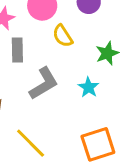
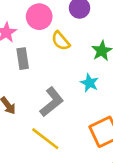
gray L-shape: (44, 83) -> (52, 102), moved

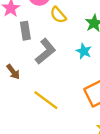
gray L-shape: (52, 102) -> (45, 51), moved

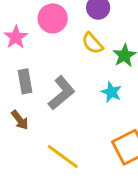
yellow semicircle: (58, 15) -> (92, 43), moved
gray rectangle: (25, 31) -> (25, 81), moved

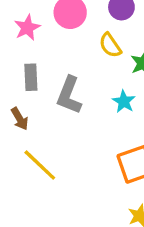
gray L-shape: (61, 93) -> (69, 95), turned 144
yellow line: (63, 156) -> (40, 165), moved

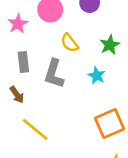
yellow semicircle: (110, 45) -> (70, 43), moved

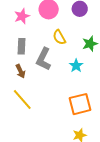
brown arrow: (17, 95) -> (21, 71), moved

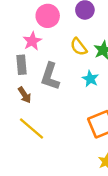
pink star: (22, 16) -> (32, 41), moved
yellow semicircle: (59, 37) -> (79, 47), moved

